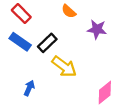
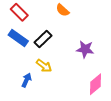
purple star: (97, 29) -> (85, 49), moved
yellow arrow: (64, 67) -> (44, 66), moved, size x0.7

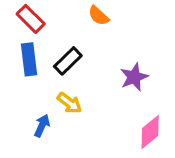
blue rectangle: (18, 38) -> (29, 59), turned 48
purple star: (85, 49) -> (134, 77), turned -30

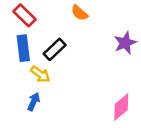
purple star: (134, 77) -> (125, 43), moved
yellow arrow: (69, 103) -> (40, 74), moved

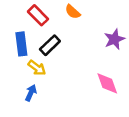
red rectangle: (25, 15) -> (38, 15), moved
pink diamond: (121, 107) -> (107, 83), moved, turned -70

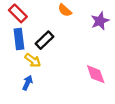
red rectangle: (38, 15) -> (18, 13), moved
purple star: (114, 39) -> (100, 21), moved

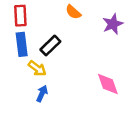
red rectangle: (18, 13) -> (20, 16), turned 42
blue arrow: (27, 83) -> (42, 94), moved

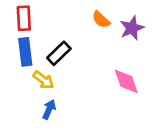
orange semicircle: (73, 12) -> (101, 20), moved
pink diamond: (108, 84) -> (126, 81), moved

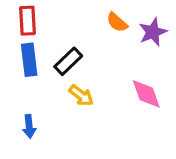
yellow arrow: (43, 80) -> (81, 95), moved
blue arrow: (49, 109) -> (29, 126), moved, turned 150

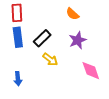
purple star: (153, 32) -> (78, 40), moved
pink diamond: (146, 94) -> (91, 71), moved

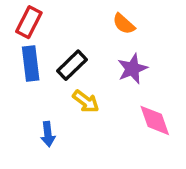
red rectangle: (17, 13) -> (29, 22), turned 30
blue arrow: (18, 79) -> (48, 134), moved

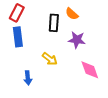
black rectangle: (72, 65) -> (54, 23), moved, turned -42
purple star: (132, 69) -> (77, 40), turned 30

